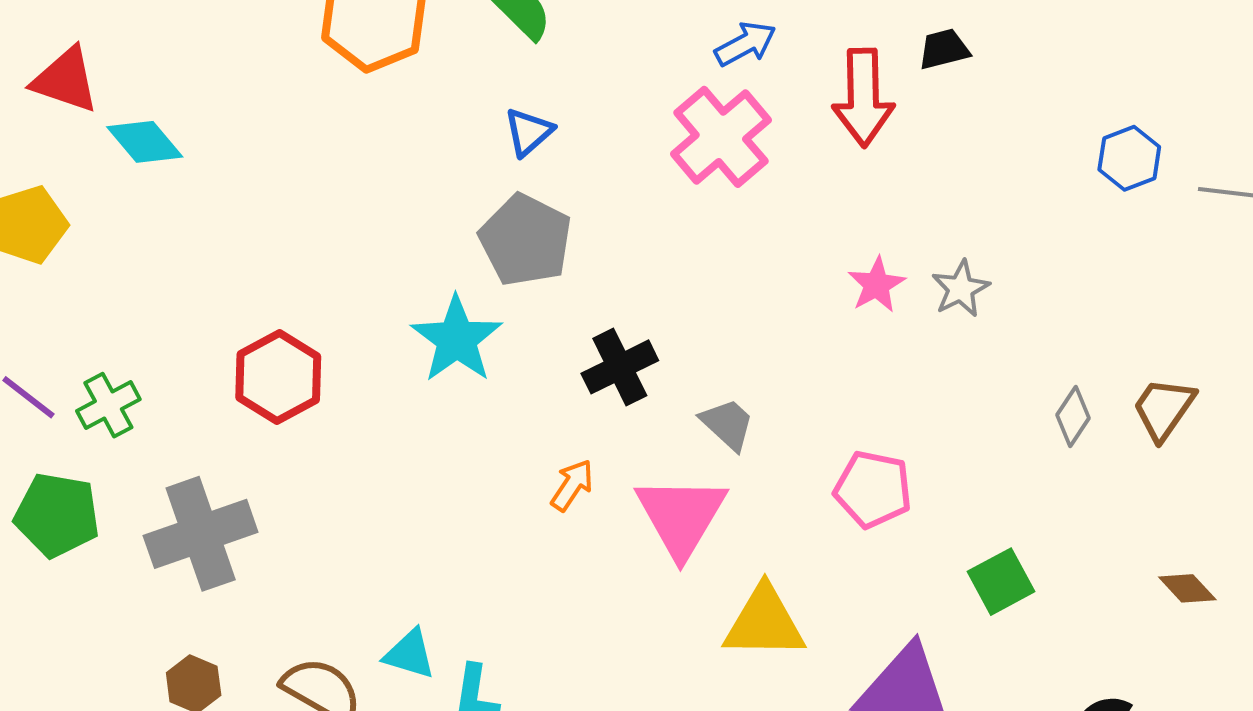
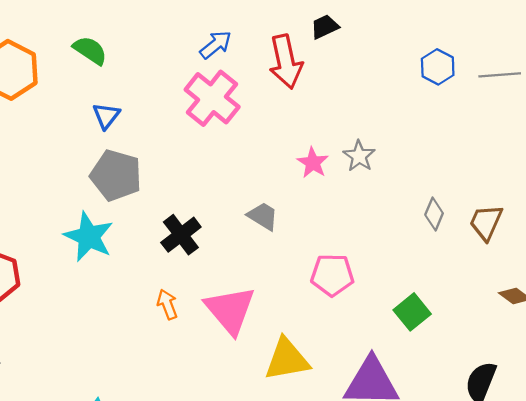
brown trapezoid: (1164, 409) -> (486, 222), moved
gray trapezoid: (728, 424) -> (263, 216), moved
orange arrow: (572, 485) -> (167, 304), turned -44

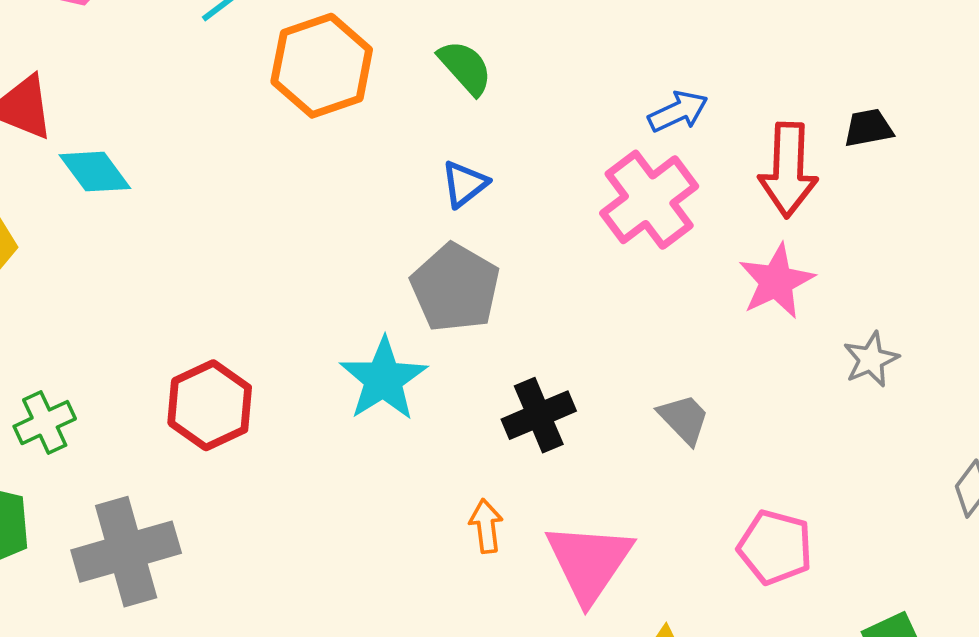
pink star: (313, 163) -> (776, 281), moved, size x1.4

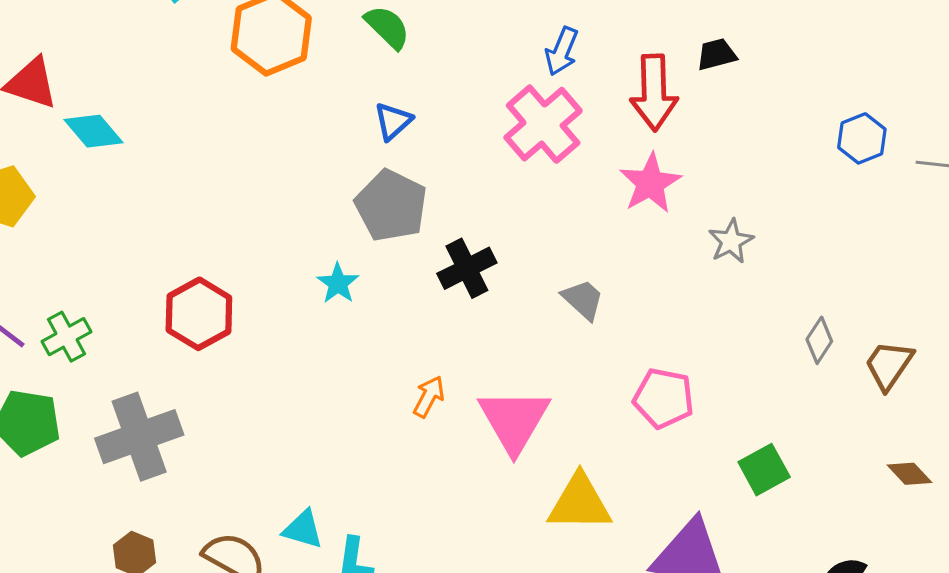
blue arrow: (678, 112) -> (562, 51), turned 141
cyan star: (383, 379) -> (338, 283), size x0.6
black cross: (539, 415) -> (467, 268), moved
orange arrow: (486, 526) -> (429, 397), turned 39

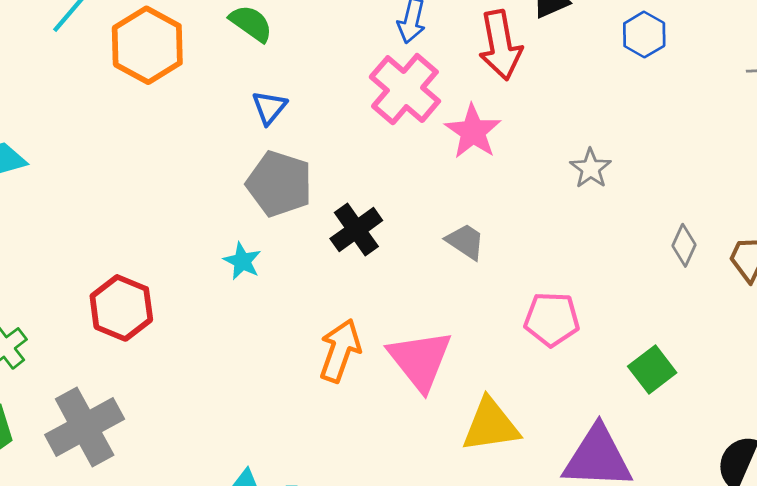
blue hexagon: (862, 138) -> (644, 35), moved
pink star: (650, 183) -> (473, 132), moved
orange arrow: (429, 397) -> (340, 351), size x1.6

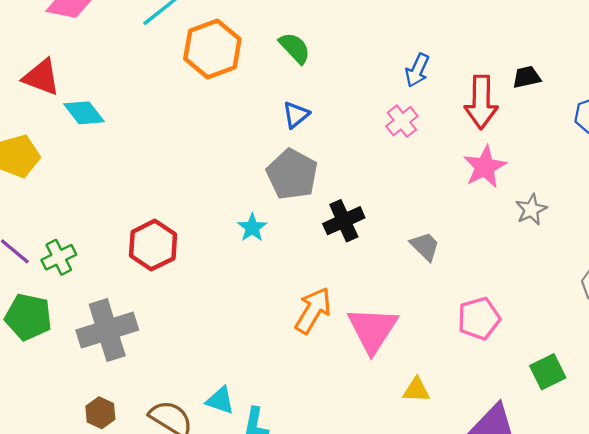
pink cross: (405, 89) -> (402, 121), size x0.6
pink star: (473, 132) -> (485, 167), moved
pink pentagon: (552, 319) -> (479, 318), turned -30
yellow triangle: (491, 425) -> (416, 390), size x0.6

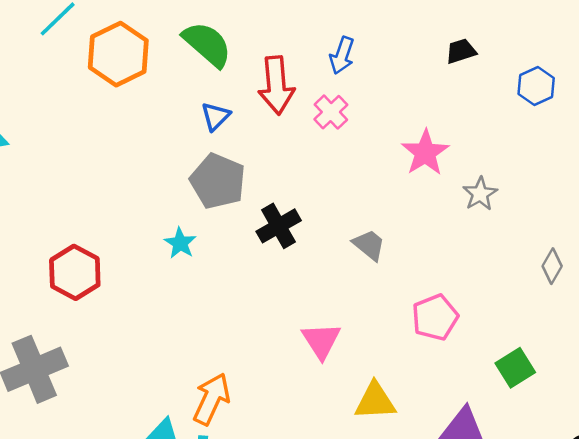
green semicircle: (295, 48) -> (207, 44), size x1.4
red arrow: (481, 102) -> (276, 85), moved
orange arrow: (313, 310) -> (212, 399), moved
pink triangle: (373, 330) -> (321, 341), size x0.7
yellow triangle: (416, 390) -> (375, 401), size x1.4

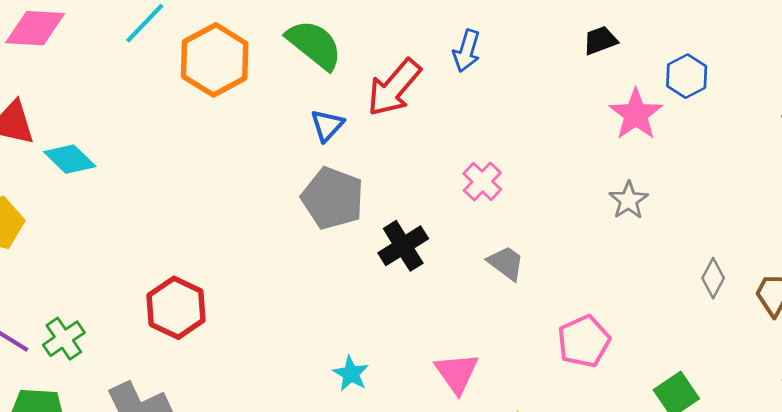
red arrow: (276, 85) -> (394, 88), turned 48
pink cross: (331, 112) -> (482, 182), moved
pink star: (425, 153) -> (636, 114), moved
cyan star: (180, 243) -> (351, 374), moved

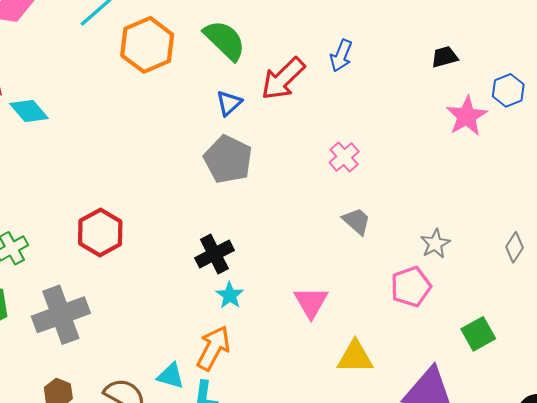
gray star: (629, 200) -> (435, 244), moved
black cross: (403, 246) -> (214, 254), moved

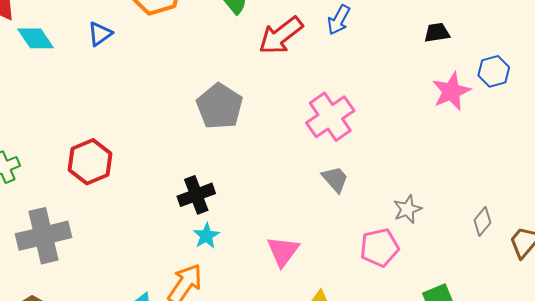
blue triangle: (229, 103) -> (100, 34), moved
pink cross: (344, 157) -> (330, 117), size x1.6

